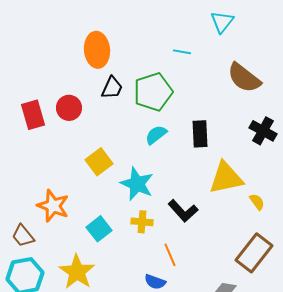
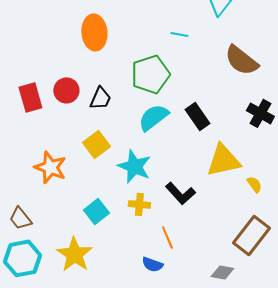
black trapezoid: (112, 88) -> (100, 98), moved
black rectangle: (200, 134) -> (197, 116), turned -32
cyan semicircle: (156, 135) -> (153, 117), size x1.4
orange star: (53, 206) -> (50, 167), moved

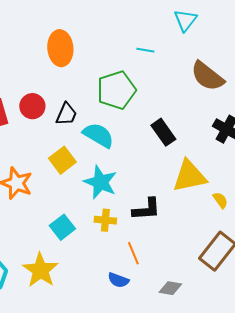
cyan semicircle: (153, 117) -> (98, 135), moved, turned 68
black L-shape: (180, 193) -> (146, 209), turned -52
gray diamond: (222, 272) -> (170, 288), moved

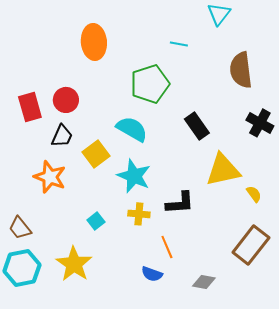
brown semicircle: (207, 76) -> (241, 70), turned 45
black trapezoid: (66, 114) -> (62, 136), moved
cyan square: (62, 227) -> (96, 221), size x0.7

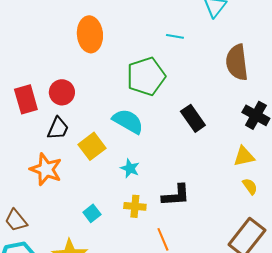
yellow triangle: (223, 170) -> (244, 156), moved, size x0.6
cyan star: (134, 176) -> (130, 168), size x0.6

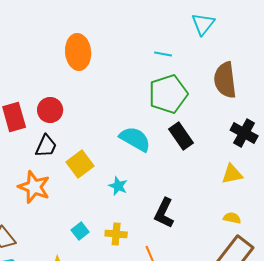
green pentagon: (146, 76) -> (168, 94), moved
cyan semicircle: (128, 121) -> (135, 139), moved
yellow semicircle: (250, 186) -> (232, 218), moved, turned -42
black L-shape: (176, 195) -> (164, 213), turned 120
yellow cross: (135, 206) -> (116, 234), moved

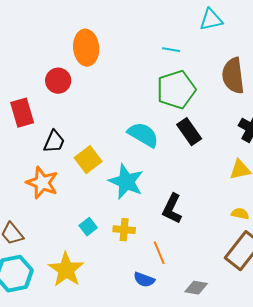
cyan triangle: (203, 24) -> (211, 20), turned 40
red circle: (50, 110) -> (58, 81), moved
cyan star: (118, 186) -> (126, 182), size x1.8

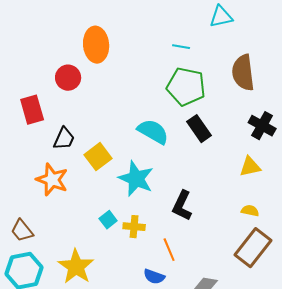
green pentagon: (176, 90) -> (186, 87), turned 30
cyan square: (88, 227) -> (108, 220), moved

